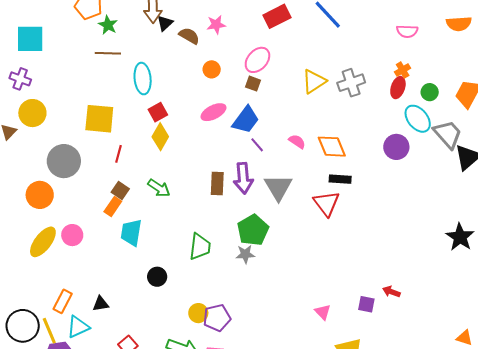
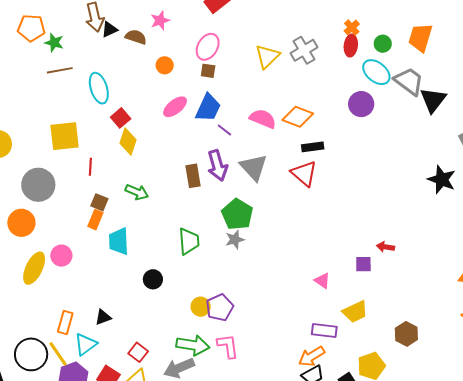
black triangle: (165, 23) -> (109, 29), turned 30
pink semicircle: (297, 142) -> (263, 119), size x1.5
orange diamond: (332, 147) -> (298, 117), turned -36

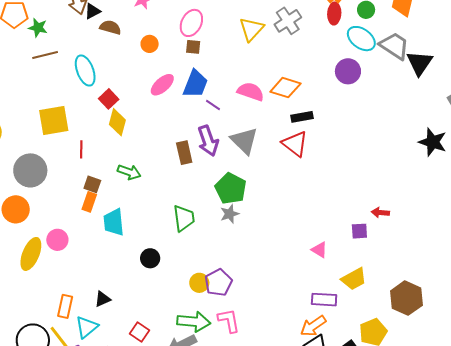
brown semicircle: (136, 37) -> (110, 27), moved
brown hexagon: (406, 334) -> (406, 298), size x1.4

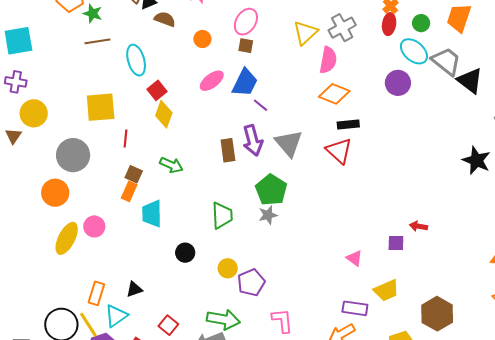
black triangle: (420, 63) -> (470, 81), turned -32
pink semicircle: (251, 92) -> (328, 60), moved, turned 76
yellow circle: (199, 283) -> (228, 268), moved
pink L-shape: (229, 321) -> (282, 321), moved

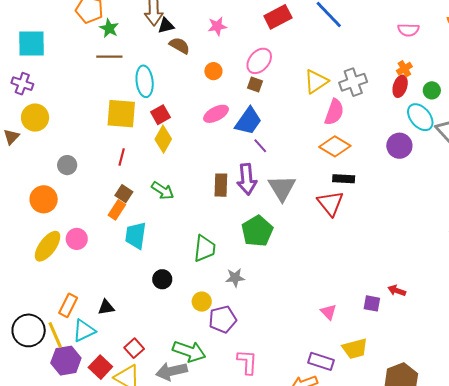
yellow square: (101, 107) -> (121, 114), moved
gray circle: (73, 155) -> (67, 165), size x0.6
gray star: (268, 215) -> (235, 278), moved

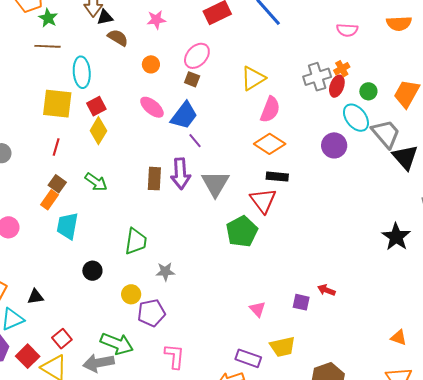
gray cross: (353, 82) -> (317, 77), moved
pink ellipse: (216, 114) -> (152, 107), turned 65
green pentagon: (257, 231) -> (242, 232), moved

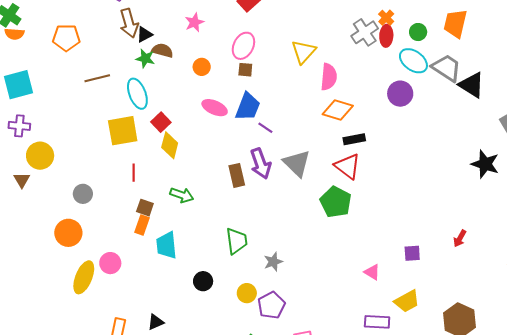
green star: (48, 18) -> (145, 58), moved
red arrow: (326, 290) -> (460, 239), moved, turned -66

